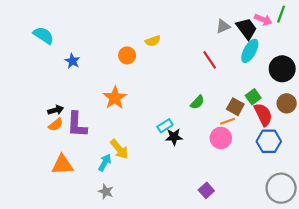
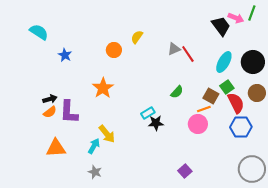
gray triangle: (223, 26) -> (174, 49), moved
yellow semicircle: (153, 41) -> (137, 37), turned 144
cyan ellipse: (250, 51) -> (224, 62), moved

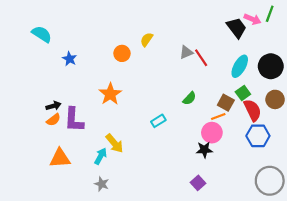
black star: (156, 123) -> (204, 150), moved

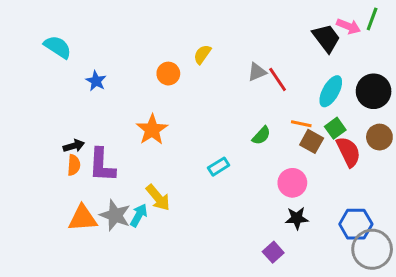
orange line: (218, 117) -> (301, 124), moved, turned 32
orange semicircle: (53, 120) -> (74, 165), turned -48
blue hexagon: (258, 136) -> (356, 224), moved
black star: (204, 150) -> (297, 218), moved
gray star: (102, 184) -> (115, 215), moved, size x1.5

